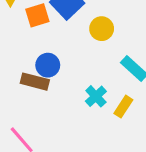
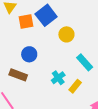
brown rectangle: (35, 82) -> (18, 75), moved

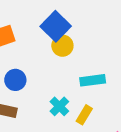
blue square: (46, 15) -> (56, 26), moved
cyan rectangle: (85, 62) -> (93, 80), turned -48

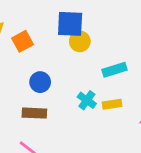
blue square: (56, 26) -> (70, 24), turned -32
yellow rectangle: (84, 115) -> (112, 104), turned 60

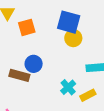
yellow rectangle: (112, 104) -> (88, 95), turned -32
brown rectangle: (34, 113) -> (19, 75), moved

